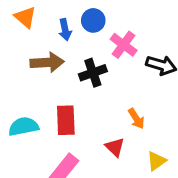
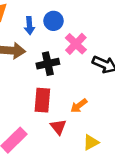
orange arrow: (136, 119) -> (79, 106), turned 78
red rectangle: (66, 120) -> (42, 100), moved

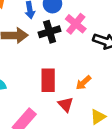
black cross: (48, 64) -> (50, 32), moved

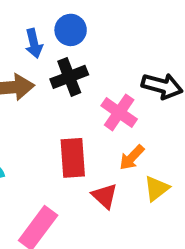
pink cross: (76, 24) -> (119, 112), moved
yellow triangle: (98, 117) -> (157, 188), moved

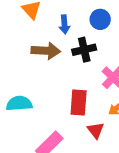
blue circle: (71, 30) -> (100, 19), moved

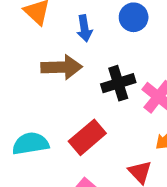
black cross: (84, 50) -> (118, 83), moved
red rectangle: (79, 102) -> (87, 137), moved, turned 50

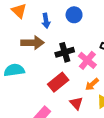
red rectangle: (87, 137) -> (58, 82), moved
cyan semicircle: (30, 144) -> (14, 70), moved

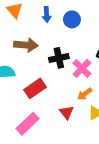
blue arrow: (46, 21) -> (47, 14), moved
red rectangle: (58, 82) -> (35, 88), moved

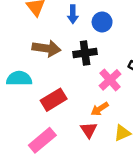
black cross: (59, 58) -> (85, 53), moved
orange arrow: (85, 94) -> (100, 109), moved

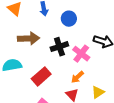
blue circle: (102, 22) -> (69, 19), moved
black cross: (85, 53) -> (59, 47), moved

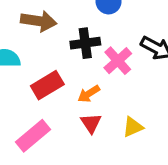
orange arrow: (77, 77) -> (89, 94), moved

